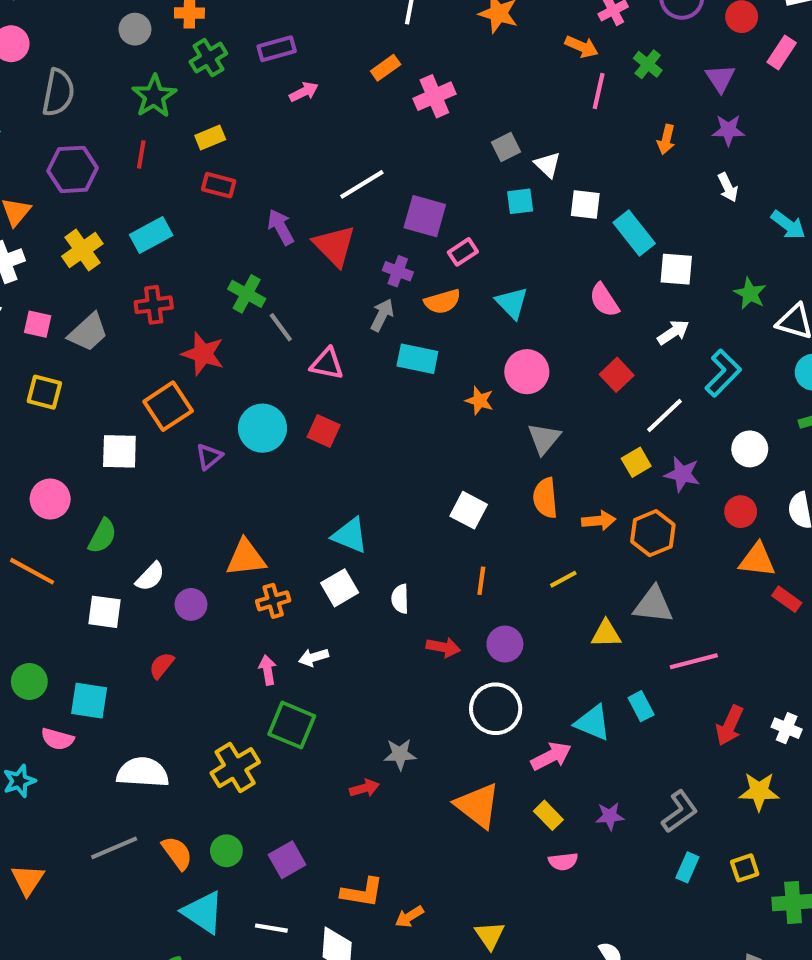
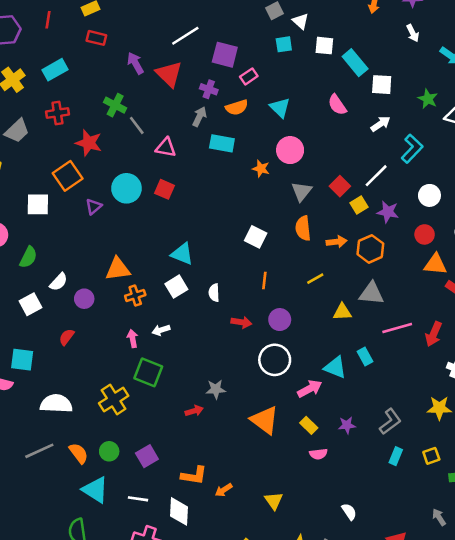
red square: (617, 375) -> (340, 186), moved
white square: (104, 612) -> (31, 304), turned -35
red arrow: (730, 726) -> (434, 334), moved

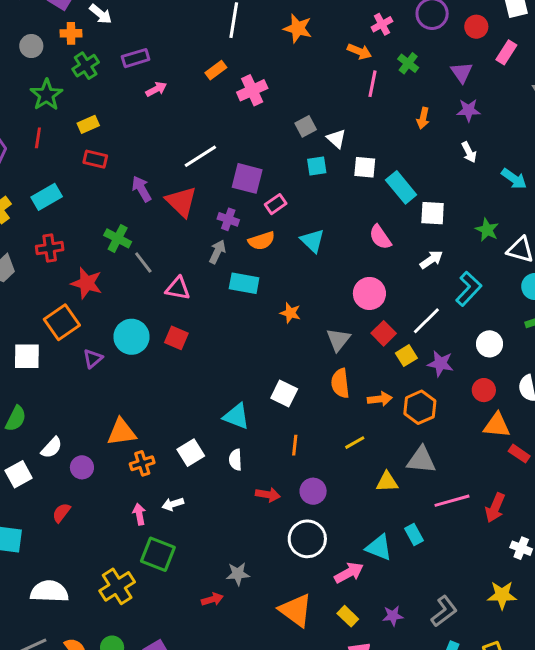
pink circle: (290, 150) -> (369, 293), moved
cyan triangle: (182, 254) -> (236, 416), moved

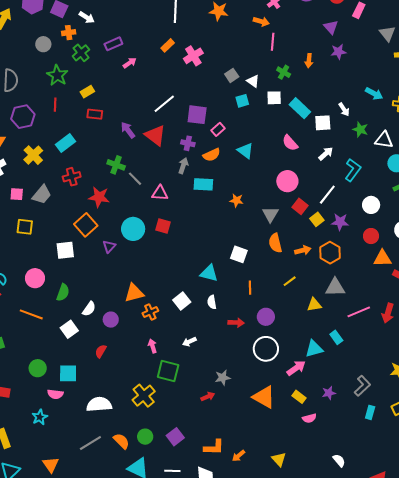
green cross: (408, 63) -> (284, 72), moved
white arrow: (469, 152) -> (344, 109), moved
white arrow: (173, 504) -> (189, 342), moved
cyan triangle: (379, 547) -> (314, 349), turned -30

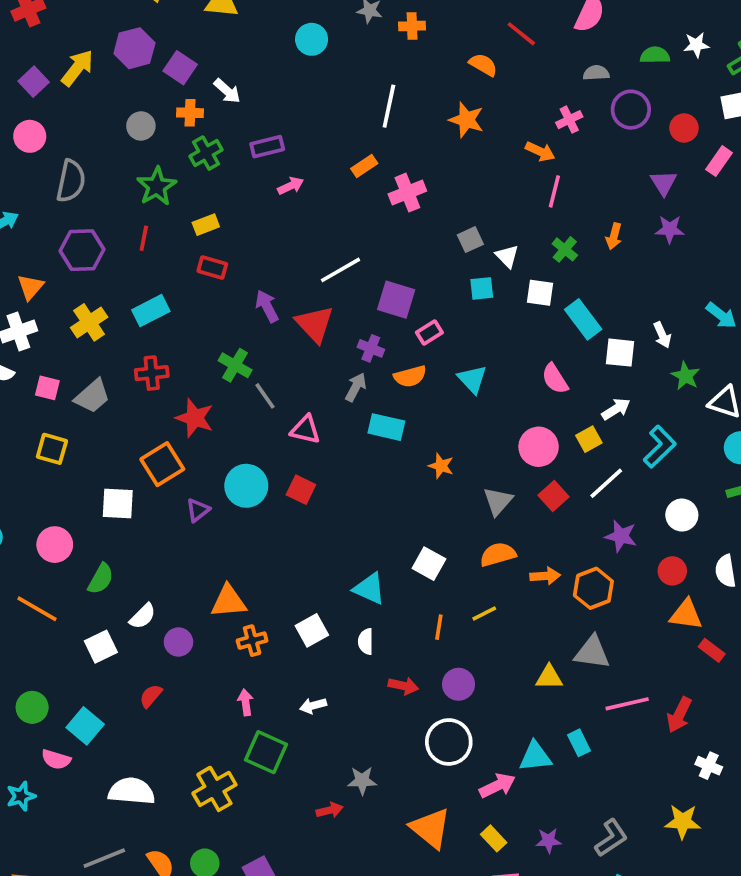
yellow square: (317, 219) -> (589, 439), moved
orange semicircle: (275, 243) -> (498, 554), turned 78
yellow line: (290, 281) -> (484, 614), moved
cyan square: (68, 373) -> (85, 726), turned 30

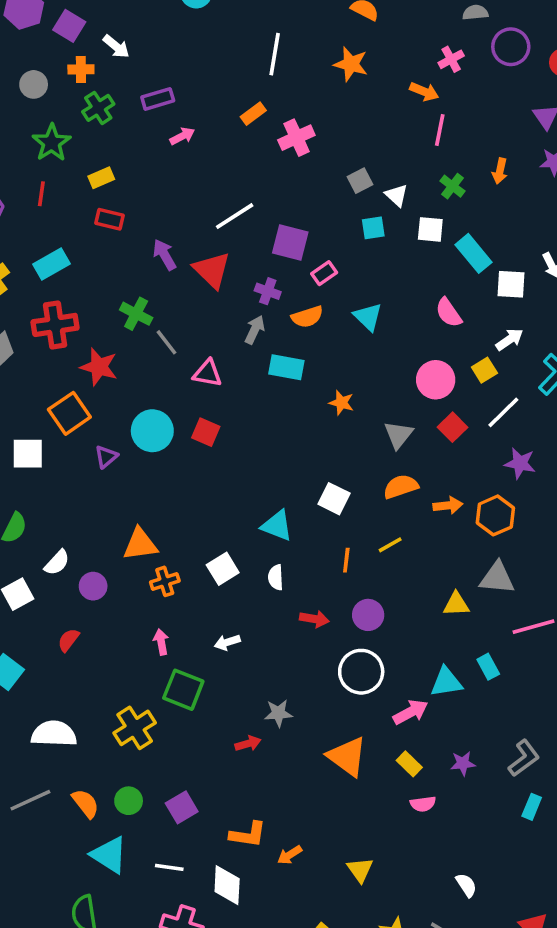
red cross: (152, 373) -> (55, 325), size x1.4

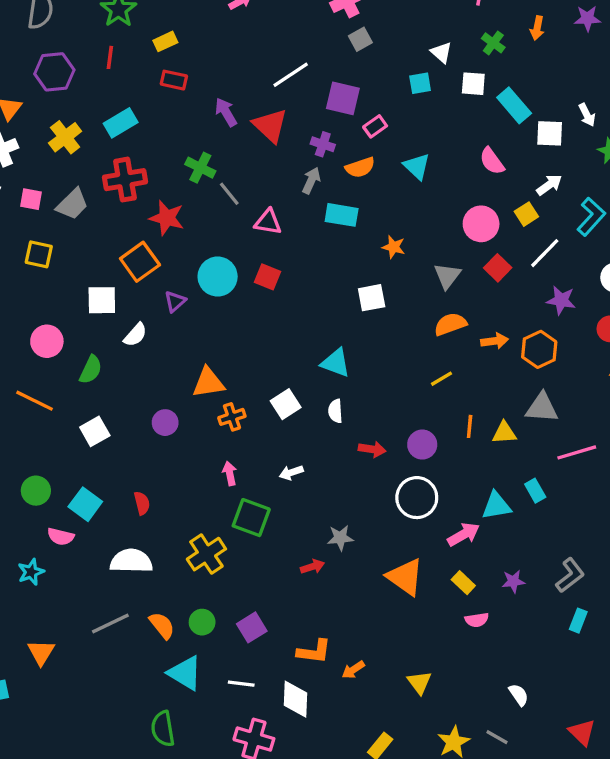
gray square: (360, 181) -> (360, 39), moved
white square: (334, 499) -> (372, 298), moved, turned -36
orange line: (346, 560) -> (470, 426), moved
white semicircle: (57, 563) -> (135, 335), moved
red semicircle: (68, 640) -> (142, 503), moved, turned 130

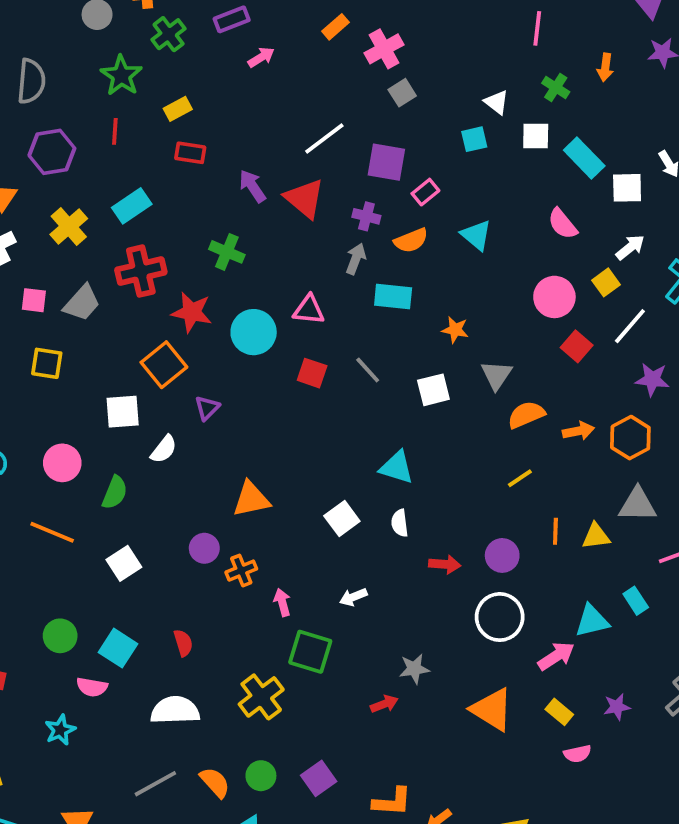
gray line: (229, 194) -> (368, 370), moved
gray triangle: (447, 276) -> (497, 375), moved
cyan circle: (218, 277) -> (254, 332), moved
orange cross: (232, 417) -> (241, 571), moved

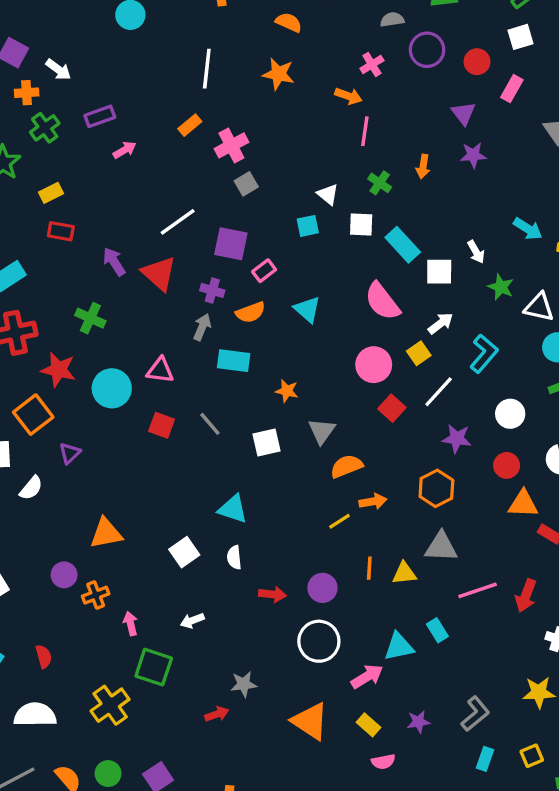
pink semicircle: (562, 224) -> (382, 301), size x1.4
orange arrow: (578, 431) -> (373, 501), moved

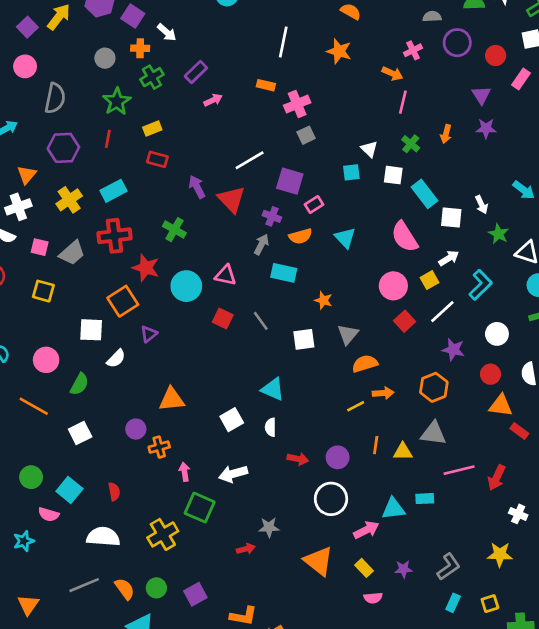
purple rectangle: (100, 116) -> (196, 72), turned -30
orange rectangle: (190, 125) -> (266, 85), turned 48
white arrow: (192, 621) -> (233, 474), size x1.5
cyan rectangle: (437, 630) -> (425, 499), turned -66

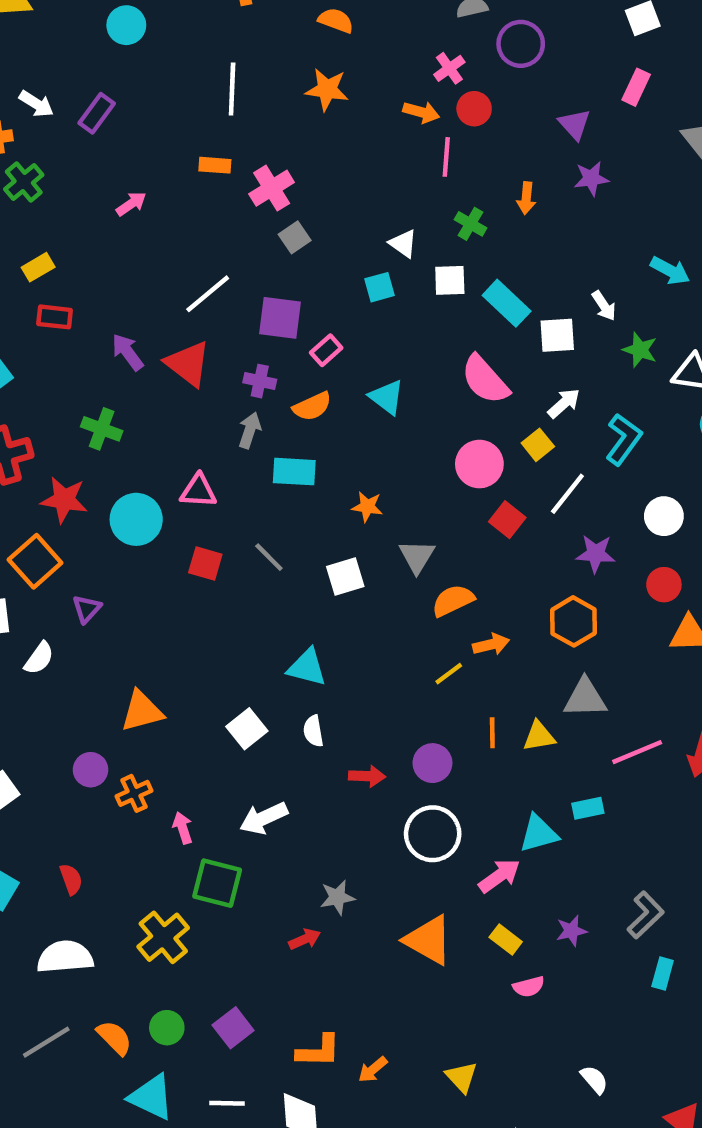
red circle: (496, 55) -> (474, 109), moved
purple rectangle: (196, 72) -> (97, 113), moved

